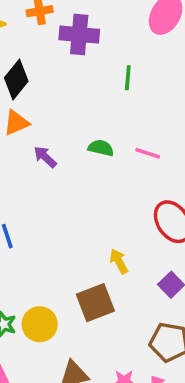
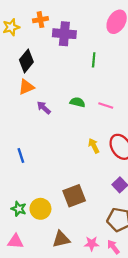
yellow arrow: (119, 261) -> (94, 146), moved

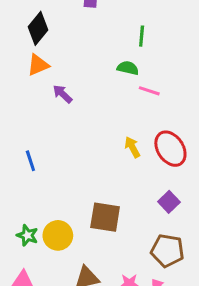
green line: (94, 60) -> (142, 36), moved
green semicircle: (77, 102) -> (128, 68), moved
brown square: (74, 196) -> (105, 217), turned 30

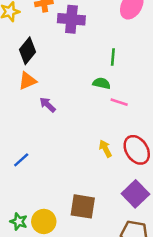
blue line: (30, 161) -> (21, 160), turned 66
purple square: (169, 202) -> (135, 194), size x1.5

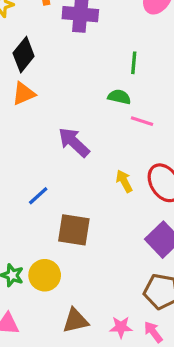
purple arrow: (48, 105) -> (74, 142), moved, size x1.5
blue line: (21, 160) -> (38, 196), moved
brown square: (83, 206) -> (74, 230), moved

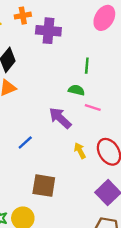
purple arrow: (74, 142) -> (60, 118), moved
blue line: (38, 196) -> (25, 142), moved

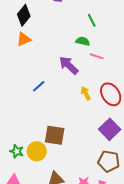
green line: (87, 66) -> (92, 20), turned -32
brown square: (44, 186) -> (55, 135), moved

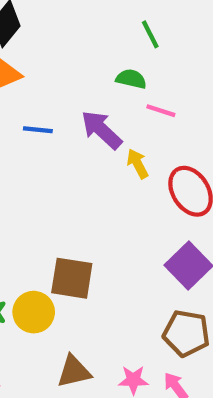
blue line: (39, 86) -> (38, 130), moved, turned 48
yellow arrow: (86, 93) -> (138, 164), moved

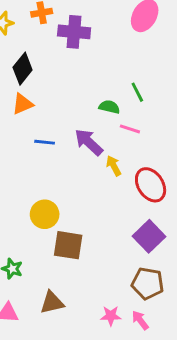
green line: (150, 34) -> (137, 92), moved
yellow circle: (34, 312) -> (45, 214), moved
brown triangle: (74, 371) -> (52, 303), moved

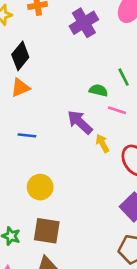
purple cross: (74, 32) -> (84, 23), moved, turned -36
blue line: (45, 142) -> (27, 135), moved
brown square: (68, 245) -> (47, 231), moved

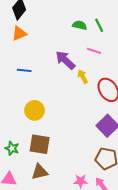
green semicircle: (98, 90) -> (80, 25), moved

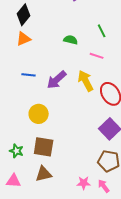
green semicircle: (80, 25) -> (71, 40), moved
purple arrow: (65, 60) -> (57, 80), moved, turned -85
yellow arrow: (83, 77) -> (86, 81), size x1.5

